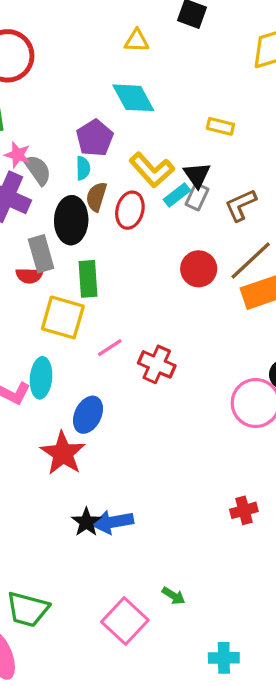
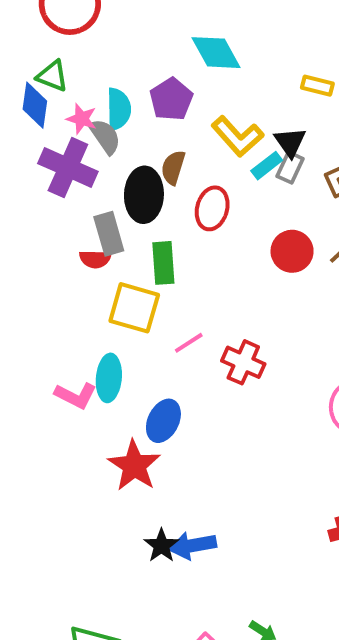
cyan semicircle: (83, 168) -> (119, 109), moved, size x1.5
red ellipse: (130, 210) -> (212, 208), moved

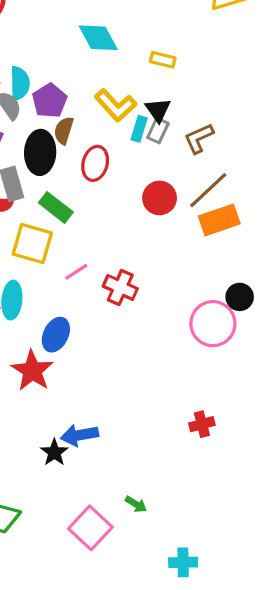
yellow rectangle: (317, 86) -> (163, 60), moved
purple pentagon: (171, 99) -> (50, 101), moved
cyan rectangle: (267, 166) -> (139, 129), turned -35
green rectangle: (163, 263) -> (56, 207), turned -48
black star: (161, 546) -> (54, 452), moved

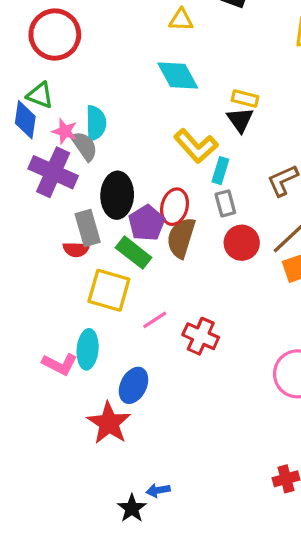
purple pentagon: (50, 101) -> (147, 223), moved
black triangle: (158, 110) -> (240, 120), moved
brown semicircle: (64, 130) -> (181, 238), moved, size x1.4
gray rectangle: (158, 130) -> (225, 203), moved, turned -40
blue arrow: (79, 435) -> (158, 490), size x0.6

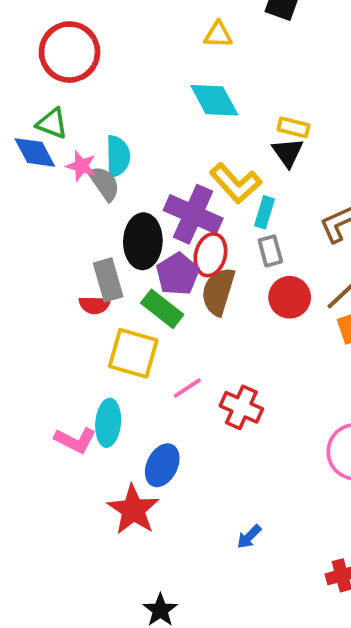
blue diamond: (25, 120) -> (35, 152), turned -36
purple cross: (53, 172) -> (193, 214), moved
blue arrow: (158, 490) -> (249, 537), moved, turned -35

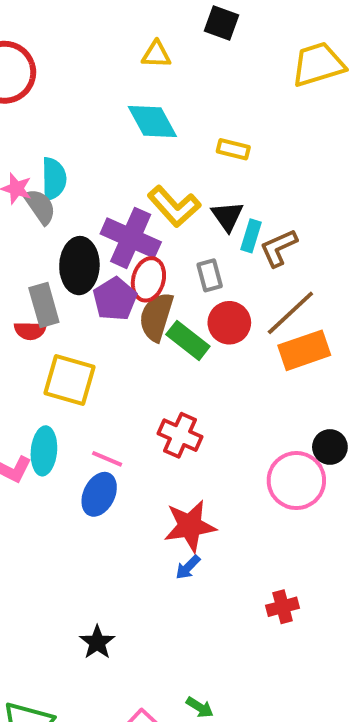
black triangle: (288, 152) -> (227, 216), moved
cyan rectangle: (265, 212) -> (251, 236), moved
green rectangle: (162, 309) -> (188, 340), moved
pink line: (187, 388) -> (107, 459), moved, turned 56
red star: (133, 510) -> (190, 526), moved, turned 30

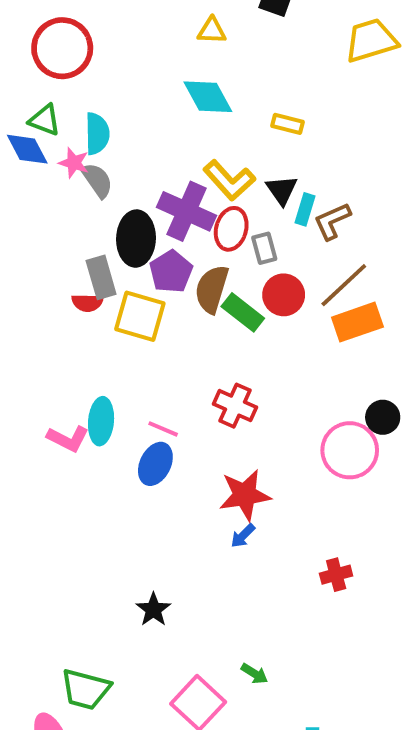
cyan semicircle: (54, 179) -> (97, 134), moved
red ellipse: (148, 279) -> (231, 229), moved
yellow square: (70, 380) -> (140, 316), moved

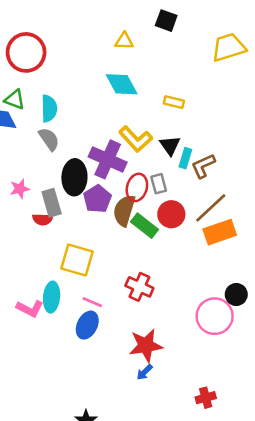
pink star: (74, 163) -> (20, 189), moved, turned -30
red ellipse: (231, 229) -> (137, 187), moved
yellow square: (140, 316) -> (77, 260), moved

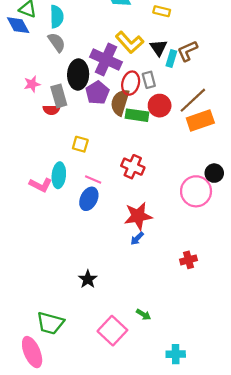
brown L-shape: (203, 166) -> (187, 51), moved
green rectangle: (145, 226) -> (137, 115), turned -30
yellow square: (77, 260) -> (80, 144), size x0.6

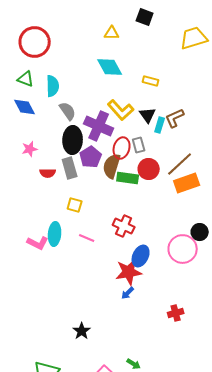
blue diamond: (18, 25) -> (25, 107), moved
gray semicircle: (57, 42) -> (68, 111), moved
gray rectangle: (59, 96) -> (70, 168), moved
blue ellipse: (89, 199) -> (141, 256), moved

